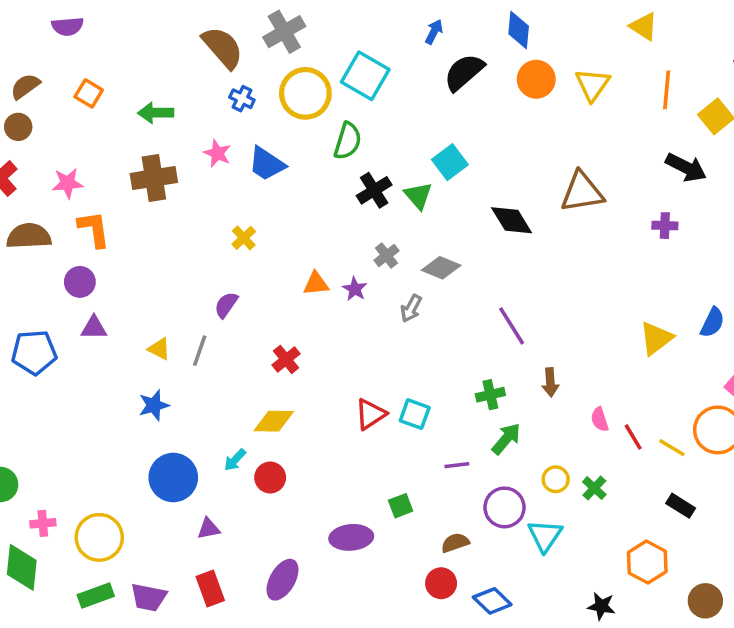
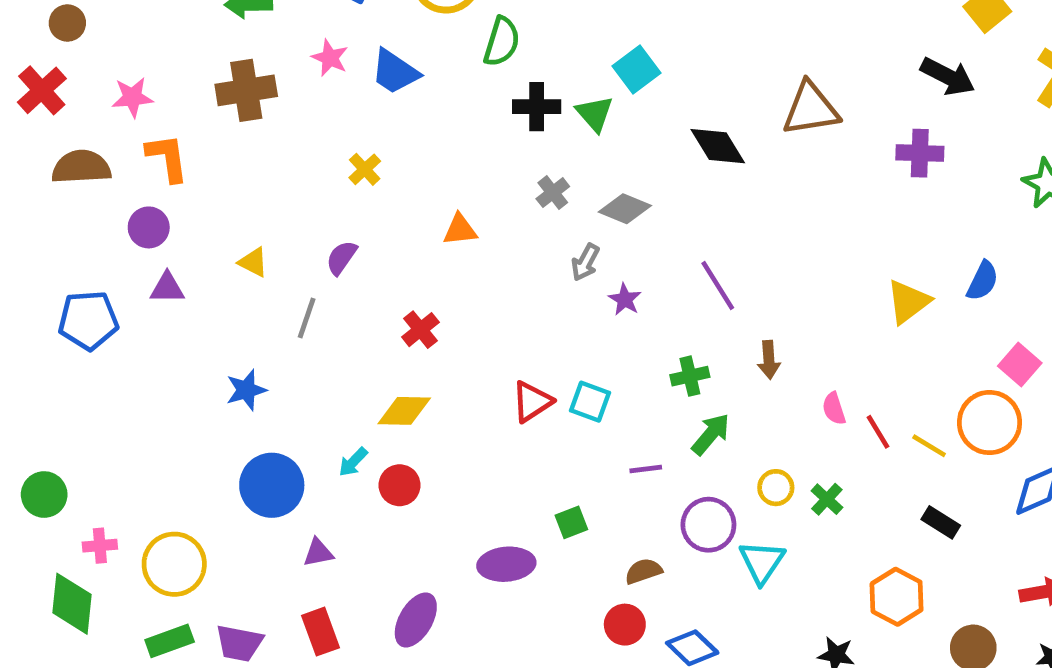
black cross: (374, 190) -> (537, 107), turned 32
purple cross: (665, 226) -> (920, 153), size x1.4
purple star: (355, 289) -> (625, 299), moved
yellow triangle: (159, 349) -> (253, 262), moved

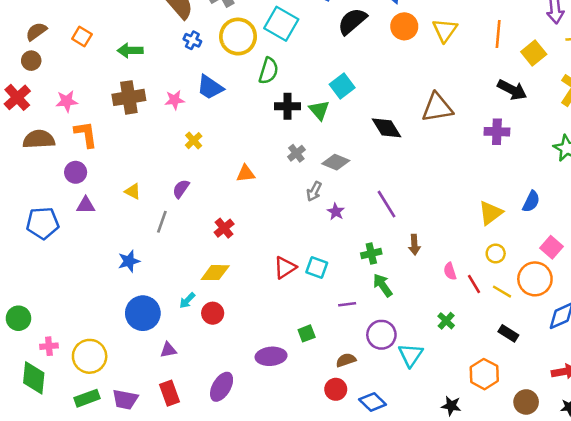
pink star: (330, 58) -> (175, 100), moved, turned -30
green arrow: (711, 434) -> (383, 285), turned -75
yellow circle: (776, 488) -> (496, 254), moved

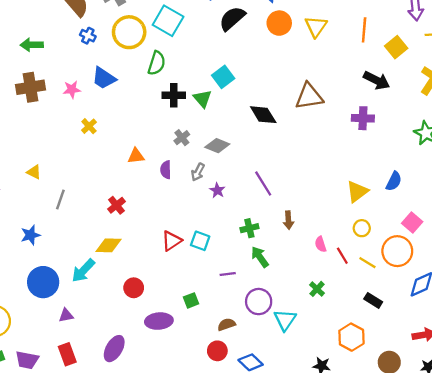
purple semicircle: (181, 189) -> (166, 170), moved, turned -36
cyan arrow: (187, 300) -> (83, 271), size x1.6
red circle: (213, 313) -> (134, 288), moved

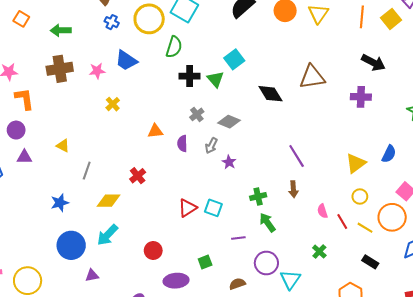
yellow square: (396, 47) -> (391, 19), moved
purple line: (263, 183) -> (297, 156), moved
yellow diamond: (108, 245) -> (109, 201), moved

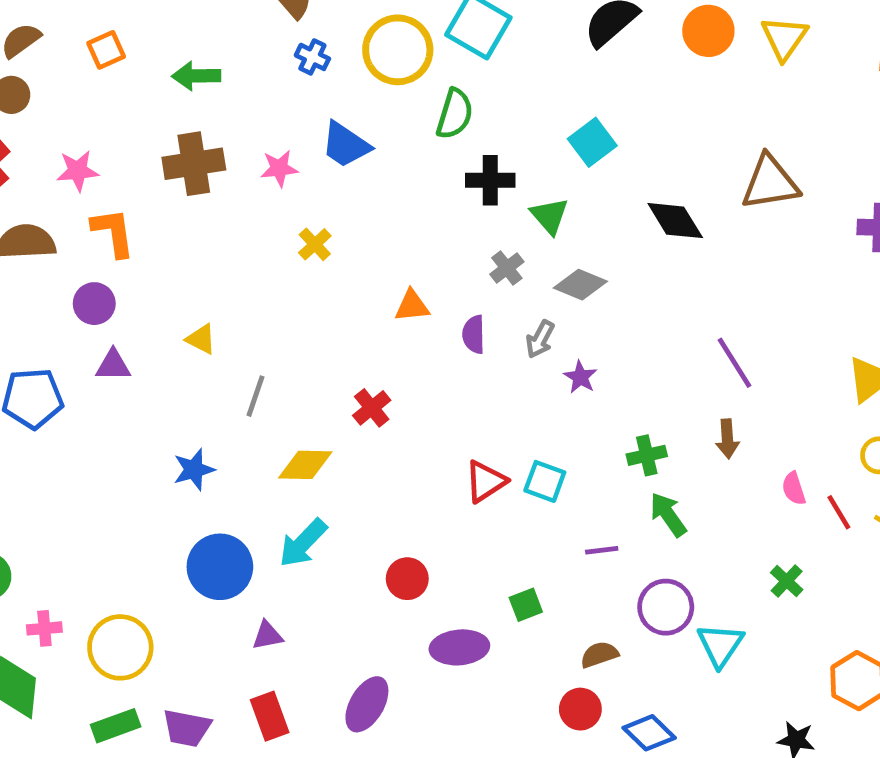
orange square: (21, 19) -> (106, 50), turned 35
green triangle: (216, 79) -> (550, 216), moved

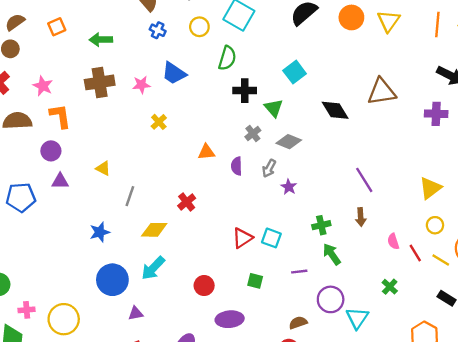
yellow circle: (398, 50) -> (199, 27), size x0.6
pink star: (78, 171) -> (43, 86), turned 30
green square: (526, 605) -> (255, 281), moved, turned 35

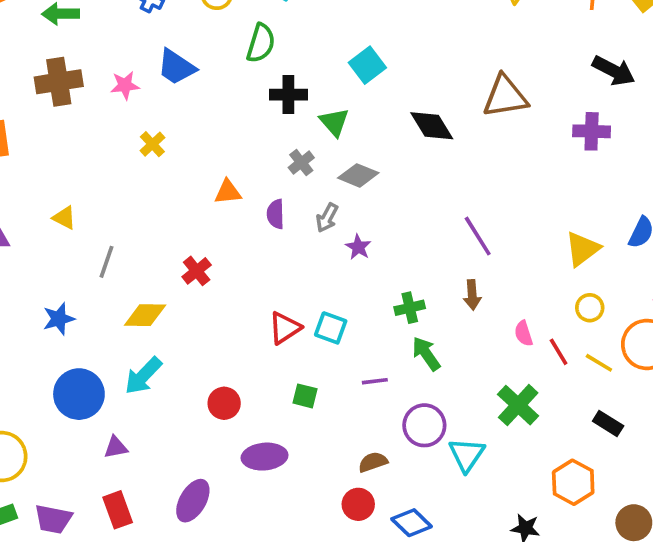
green cross: (390, 287) -> (518, 405), size x1.6

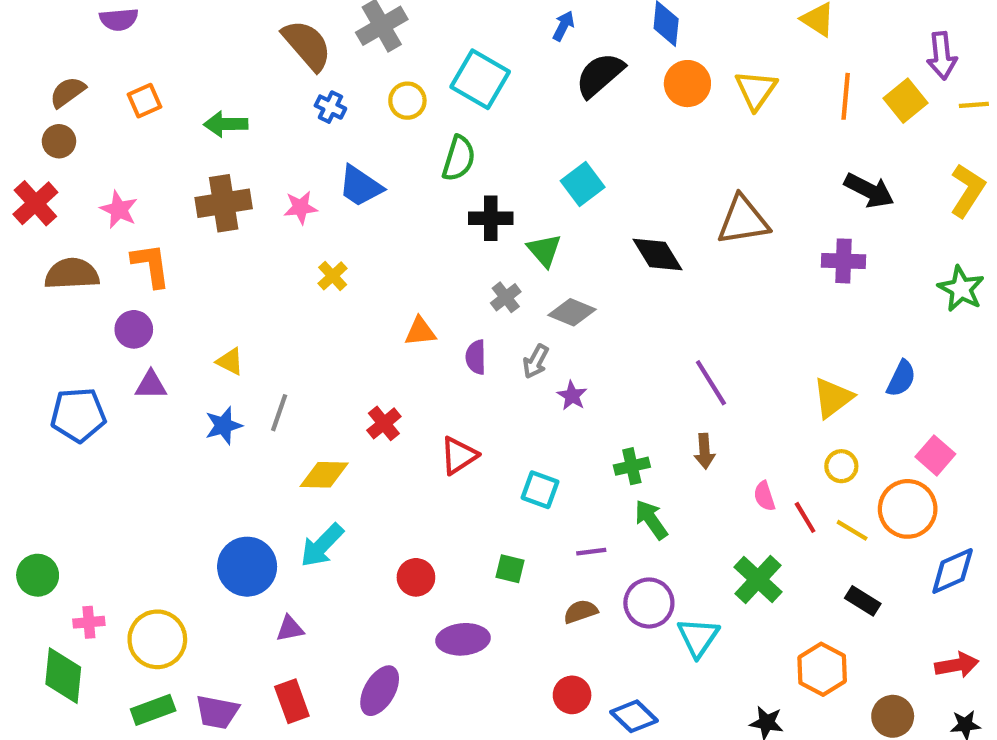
blue star: (59, 319) -> (224, 426), moved
red triangle: (285, 328) -> (459, 455), moved
brown semicircle: (373, 462) -> (581, 612), moved

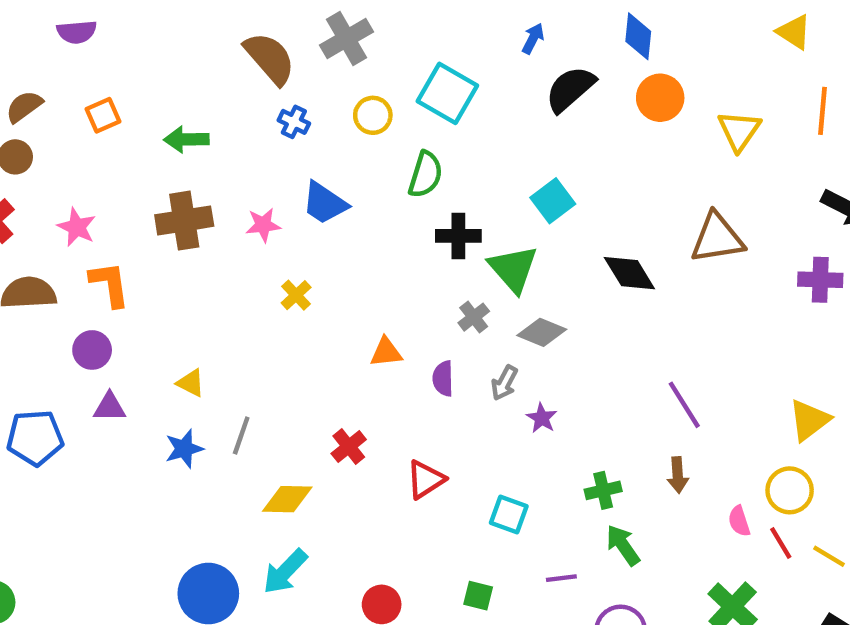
yellow triangle: (756, 90) -> (739, 131), moved
green triangle: (544, 250) -> (513, 269), size x1.4
yellow circle: (841, 466) -> (790, 490), moved, size x1.4

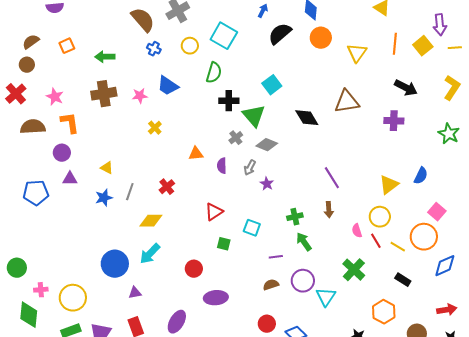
red cross: (349, 447) -> (167, 187), moved
green square: (478, 596) -> (224, 244), moved

